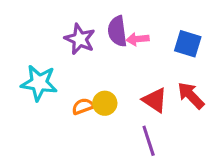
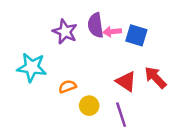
blue square: (188, 44) -> (136, 35), moved
yellow circle: (105, 103) -> (89, 106), moved

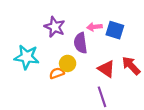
purple semicircle: (96, 25) -> (80, 43), moved
yellow circle: (89, 106) -> (68, 63), moved

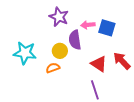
purple star: (55, 27) -> (59, 17), moved
yellow circle: (68, 63) -> (60, 51), moved

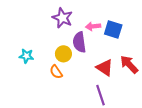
cyan star: (25, 53) -> (26, 56), size x0.6
orange semicircle: (53, 68) -> (56, 72), turned -104

